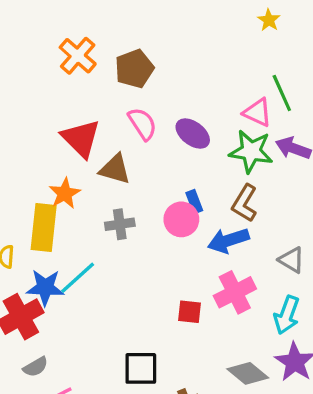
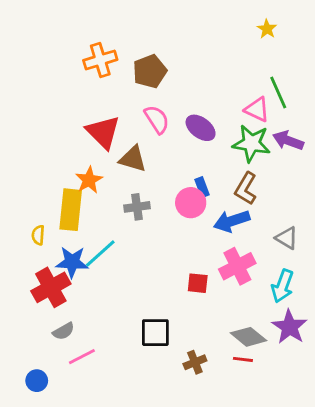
orange cross: (78, 56) -> (100, 60), turned 32

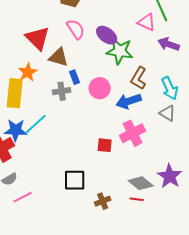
green star: (251, 143) -> (120, 51), moved
blue rectangle: (202, 187) -> (75, 77), moved
cyan arrow: (282, 286) -> (170, 88), moved, turned -45

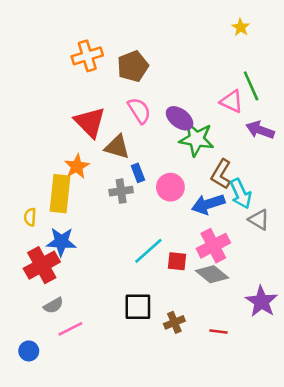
cyan arrow: (170, 88) -> (241, 194), moved
cyan line: (36, 124) -> (148, 251), moved
gray diamond: (141, 183) -> (212, 274), moved
brown cross: (103, 201) -> (174, 322), moved

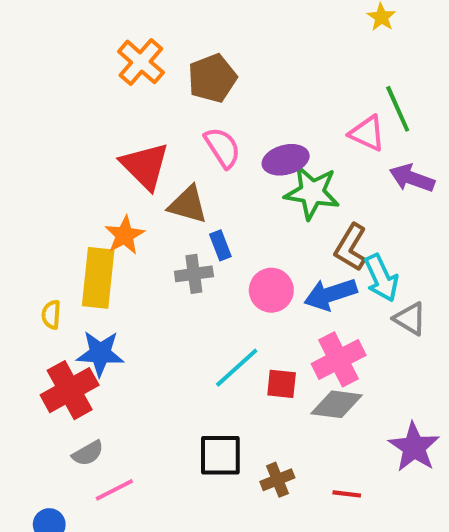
orange cross: (87, 56) -> (141, 62), turned -32
purple ellipse: (180, 118) -> (286, 160), turned -52
pink circle: (170, 187) -> (271, 290), moved
gray diamond: (212, 274) -> (337, 404), turned -32

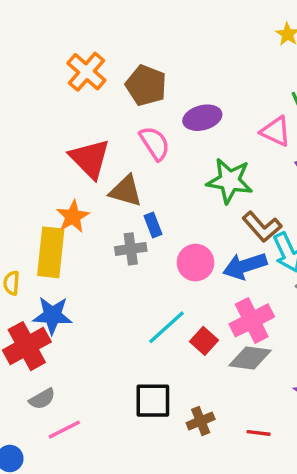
brown pentagon: (212, 78) -> (146, 85), turned -30
purple ellipse: (286, 160) -> (202, 118), moved
brown L-shape: (351, 247) -> (262, 227), turned -72
red square: (282, 384) -> (204, 341), turned 36

